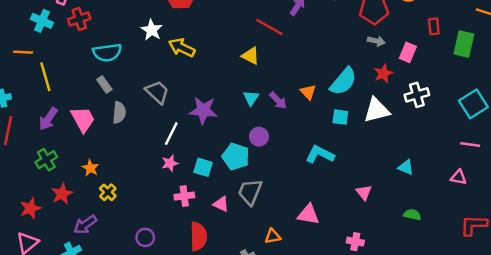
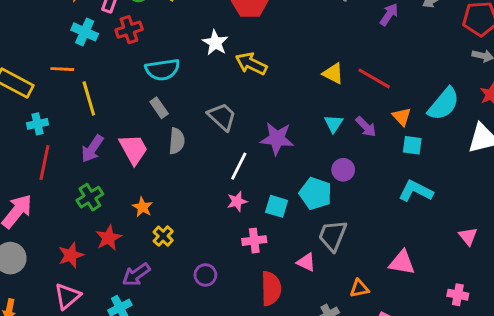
red line: (269, 27) -> (374, 78), moved
cyan square: (340, 117) -> (412, 145), moved
pink triangle: (221, 204) -> (306, 262), moved
purple circle: (145, 237) -> (205, 275), moved

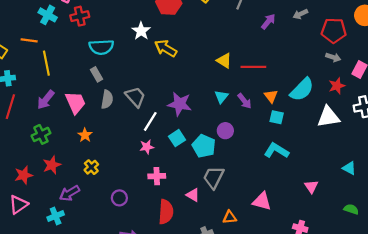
red line: (374, 78) -> (253, 67), turned -35
gray trapezoid: (222, 117) -> (135, 97), moved
cyan square: (277, 206) -> (177, 138), moved, turned 35
orange star: (142, 207) -> (85, 135), moved

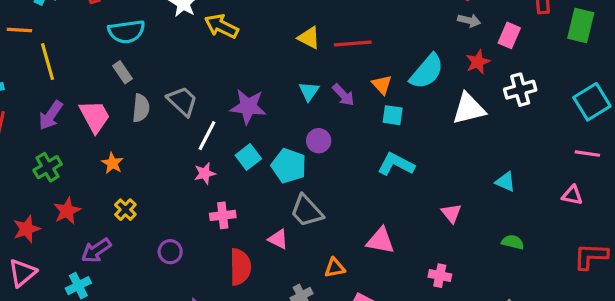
gray trapezoid: (214, 177) -> (307, 211), turned -65

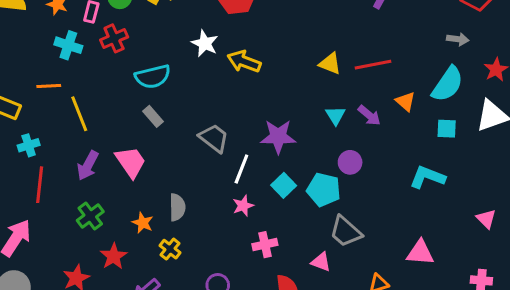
gray arrow: (469, 20) -> (458, 39), moved
gray semicircle: (141, 108) -> (177, 207), moved
cyan square: (393, 115) -> (447, 129), moved
orange star: (112, 163) -> (143, 223), moved

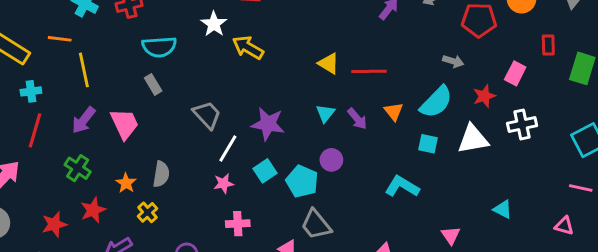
green cross: (90, 216) -> (78, 168), turned -30

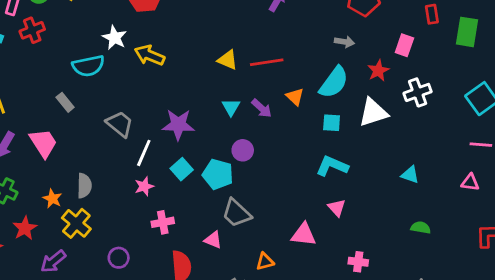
cyan semicircle: (159, 47) -> (88, 66), moved
cyan L-shape: (402, 186) -> (332, 166), moved
yellow cross: (147, 212) -> (76, 223), size x1.5
pink triangle: (451, 235) -> (337, 208), moved

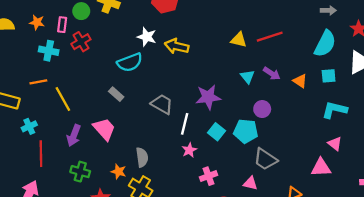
orange triangle: (295, 97) -> (300, 81), moved
pink triangle: (337, 208) -> (335, 144), moved

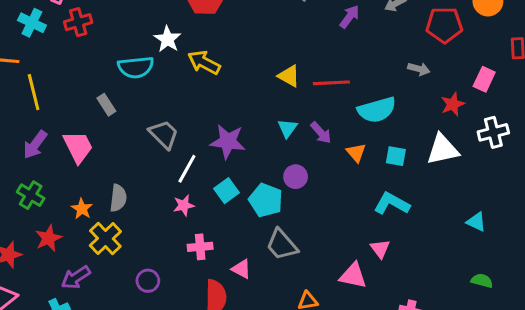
cyan semicircle: (325, 44) -> (377, 110), moved, turned 32
pink triangle: (250, 183) -> (241, 269), moved

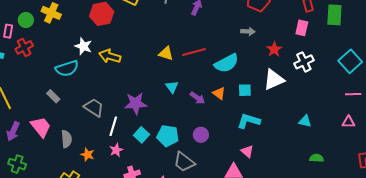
pink rectangle: (484, 79) -> (302, 28), moved
purple arrow: (321, 133) -> (197, 98), moved
purple circle: (296, 177) -> (201, 135), moved
gray semicircle: (118, 198) -> (66, 139), moved
orange star: (82, 209) -> (87, 155), moved

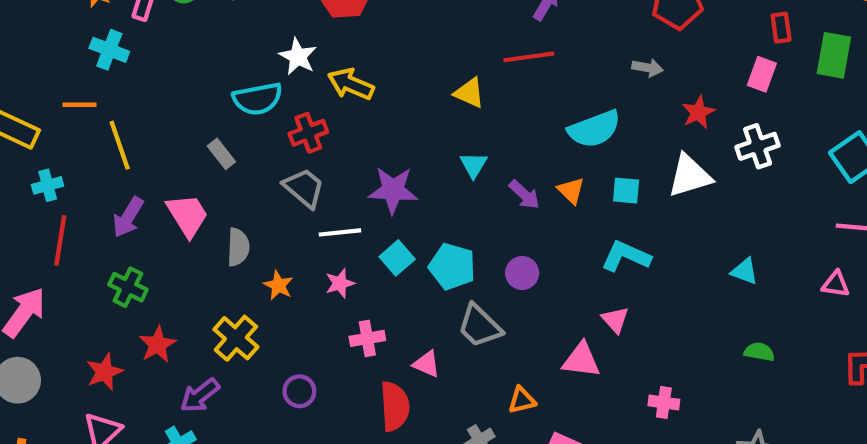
red cross: (24, 47) -> (308, 133), moved
red line: (194, 52) -> (529, 57), moved
white line: (113, 126) -> (340, 232), turned 60

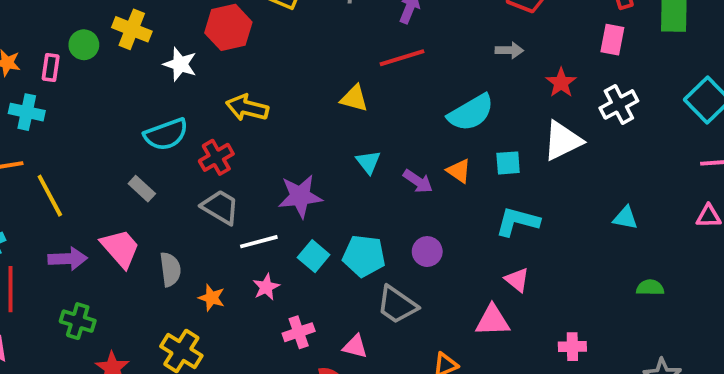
white star: (298, 56) -> (180, 64), moved
purple arrow: (128, 217) -> (68, 259), turned -114

